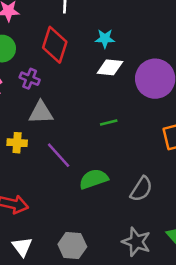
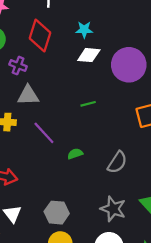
green semicircle: (94, 179) -> (75, 154), size x0.6

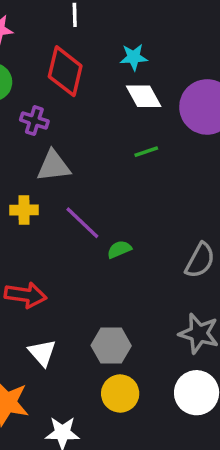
white diamond: (89, 55) -> (144, 96), turned 60
green line: (88, 104) -> (146, 152), moved
green semicircle: (75, 154) -> (119, 249), moved

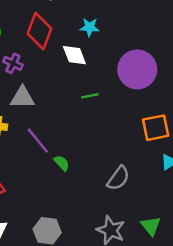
white diamond: (144, 96) -> (74, 55), moved
green semicircle: (119, 249) -> (62, 163), turned 63

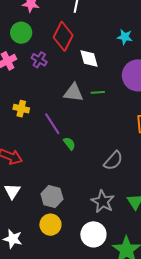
cyan star: (90, 27) -> (125, 37), moved
gray triangle: (23, 97) -> (73, 93), moved

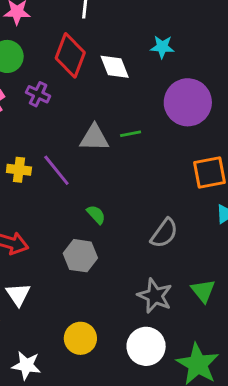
white diamond: (89, 59) -> (115, 67), moved
purple line: (52, 124) -> (56, 170), moved
gray hexagon: (52, 196) -> (80, 256), moved

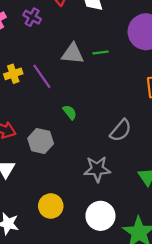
yellow cross: (19, 170) -> (13, 74), turned -30
gray hexagon: (80, 256) -> (41, 141), moved
gray star: (155, 296) -> (97, 169), moved, turned -30

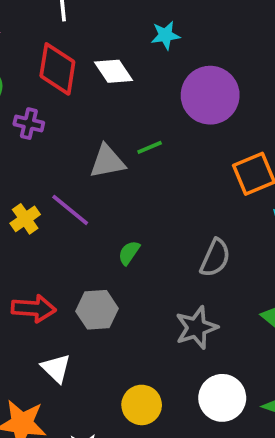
green semicircle: (70, 112) -> (129, 253), turned -91

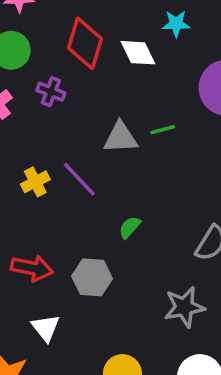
cyan star: (165, 35) -> (176, 24), moved

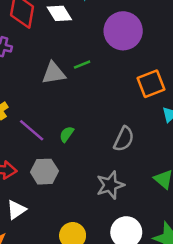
purple line: (79, 179) -> (32, 130), moved
white triangle: (46, 328) -> (16, 210), turned 40

